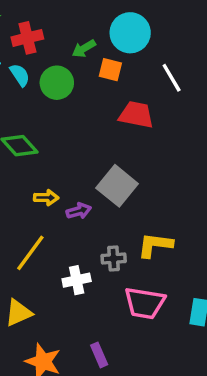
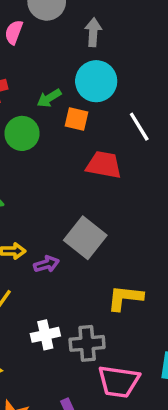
gray cross: (114, 259) -> (87, 343), moved, size x1.4
pink trapezoid: (145, 303) -> (119, 382), moved

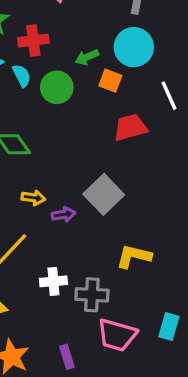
red trapezoid: (104, 165) -> (130, 127), turned -33

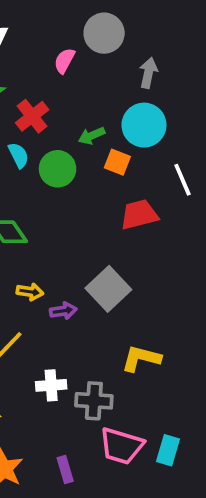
red cross: (33, 40) -> (32, 116), turned -32
cyan rectangle: (169, 327) -> (168, 450), moved

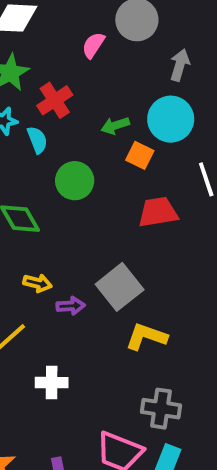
green circle: (58, 169) -> (75, 181), moved
yellow L-shape: (141, 358) -> (146, 337), moved
gray cross: (94, 401) -> (161, 409), moved

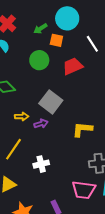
green circle: (75, 181) -> (39, 60), moved
gray square: (120, 287) -> (51, 102), moved

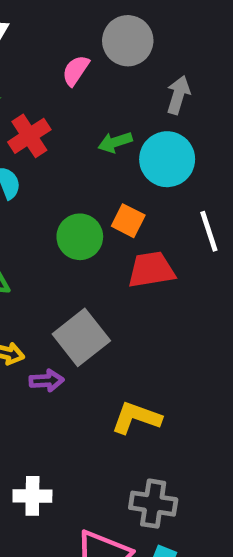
green arrow: (40, 29) -> (115, 142), moved
orange square: (56, 40) -> (128, 221), moved
white cross: (41, 164) -> (32, 496), moved

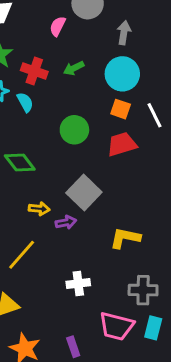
red cross: (29, 136) -> (34, 71), turned -30
green arrow: (115, 142) -> (74, 68), moved
orange square: (128, 221) -> (121, 109), moved
white cross: (32, 496) -> (78, 284), moved

